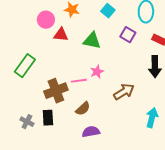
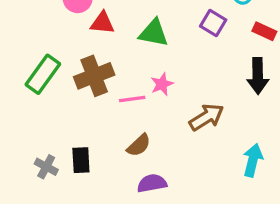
brown cross: (56, 91) -> (94, 76), moved

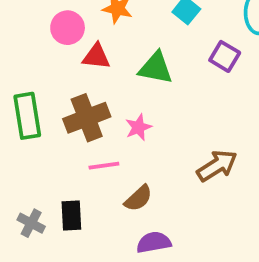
green rectangle: (43, 74) -> (27, 116), turned -45
pink star: (162, 84) -> (138, 127), moved
pink line: (132, 99) -> (104, 166), moved

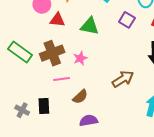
green rectangle: (27, 116) -> (20, 52), turned -45

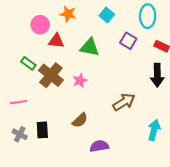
green rectangle: (20, 52) -> (28, 63), moved, size x0.6
brown cross: (52, 53) -> (51, 75), turned -30
pink line: (62, 79) -> (19, 102), moved
purple semicircle: (89, 121) -> (99, 146), moved

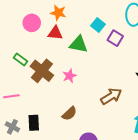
cyan square: (107, 15) -> (98, 25), moved
red triangle: (56, 41) -> (55, 33), moved

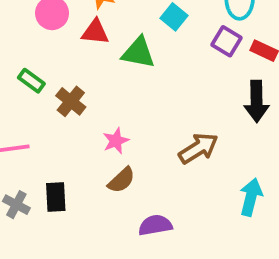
purple square: (115, 38) -> (227, 41), moved
brown cross: (42, 71) -> (71, 101), size x0.7
pink star: (69, 76) -> (116, 141), moved

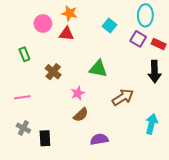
green triangle: (138, 53) -> (98, 69), moved
green rectangle: (31, 81) -> (24, 54), moved, turned 32
black rectangle: (56, 197) -> (45, 138), moved

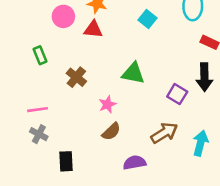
purple square: (138, 39) -> (177, 94), moved
brown arrow: (123, 97) -> (164, 133), moved
gray cross: (23, 128) -> (39, 134), moved

